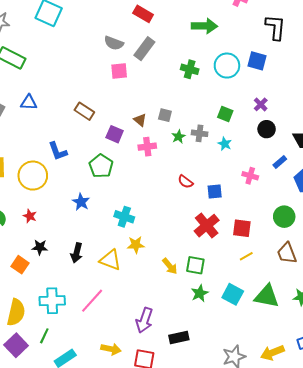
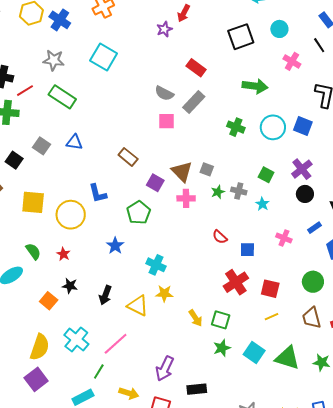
purple cross: (261, 104) -> (302, 169), size x1.5
brown triangle: (140, 120) -> (182, 172), size x1.6
cyan cross: (52, 301) -> (76, 340), turned 35
green line: (44, 336) -> (99, 372), moved

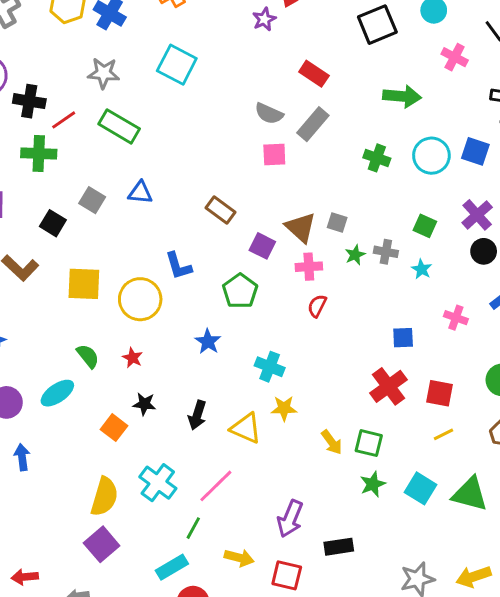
red semicircle: (220, 237) -> (317, 306), moved, turned 77

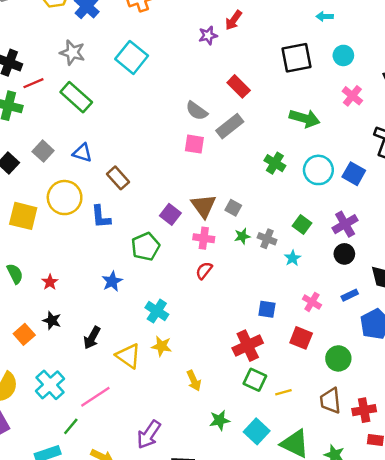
brown rectangle: (220, 210) -> (118, 178), moved
yellow circle: (140, 299) -> (65, 198), moved
red square: (440, 393) -> (301, 338), moved
green square: (369, 443) -> (255, 380), moved

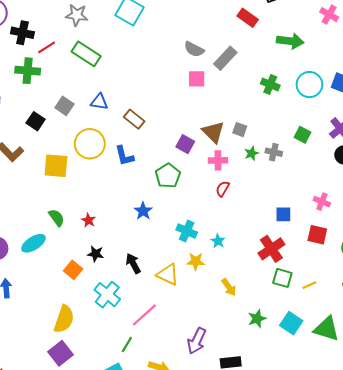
red rectangle: (239, 86) -> (248, 18), moved
cyan star: (293, 258) -> (218, 241), moved
black arrow: (92, 338) -> (133, 264), turned 132
cyan cross: (50, 385) -> (107, 295), moved

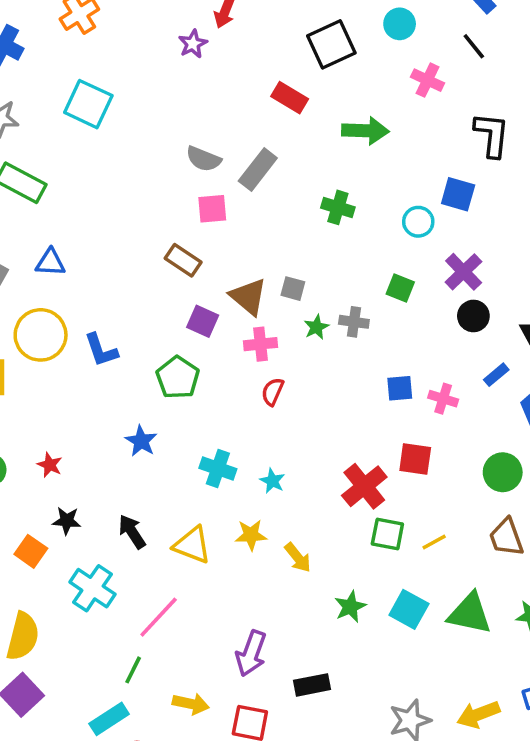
cyan circle: (309, 85) -> (418, 222), moved, size x0.7
brown rectangle: (134, 119) -> (183, 260), moved
blue square: (283, 214) -> (400, 388), moved
red square: (317, 235) -> (415, 459), moved
yellow star: (196, 261) -> (251, 535), moved

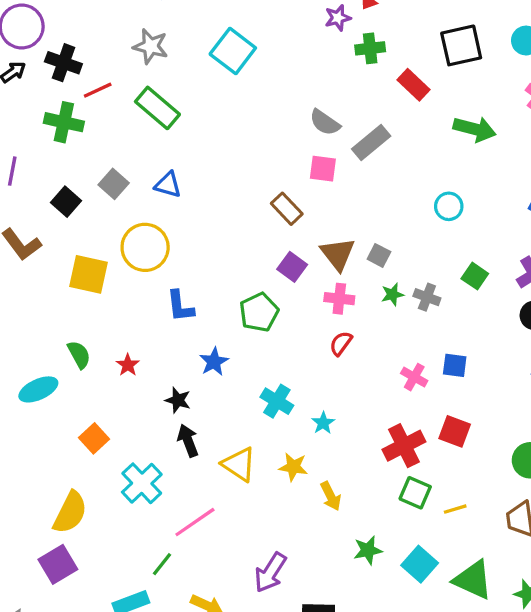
green cross: (338, 207) -> (370, 48), moved, turned -36
cyan circle: (418, 222) -> (449, 206), moved
blue L-shape: (101, 350) -> (180, 306), moved
pink cross: (443, 399) -> (414, 377), moved
black star: (67, 521) -> (178, 400), moved

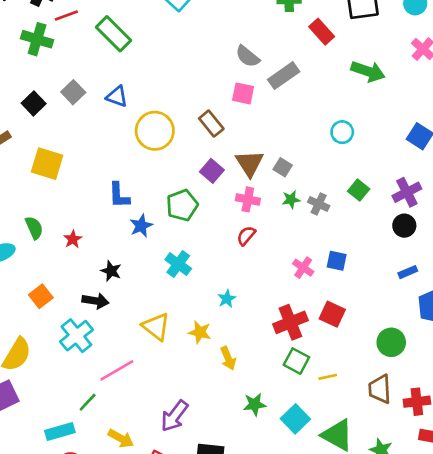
yellow circle: (145, 247) -> (155, 131), moved
blue star: (214, 362) -> (141, 226), moved
cyan cross: (277, 401) -> (178, 264), moved
black arrow: (188, 441) -> (95, 301), moved, turned 115

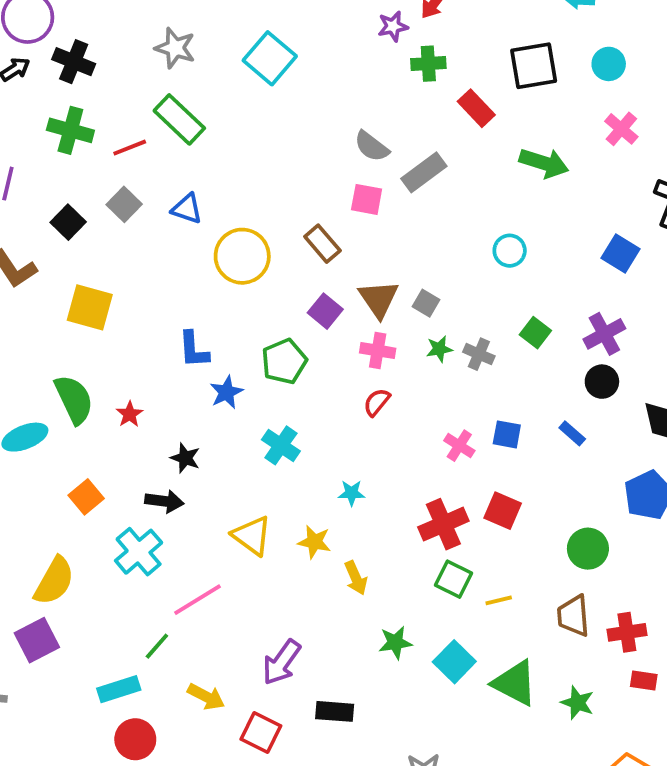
red line: (66, 16) -> (130, 148), moved
green semicircle: (34, 228) -> (74, 399), size x1.5
blue rectangle: (408, 272) -> (572, 433), moved, turned 66
cyan star: (227, 299) -> (351, 493), turned 30

